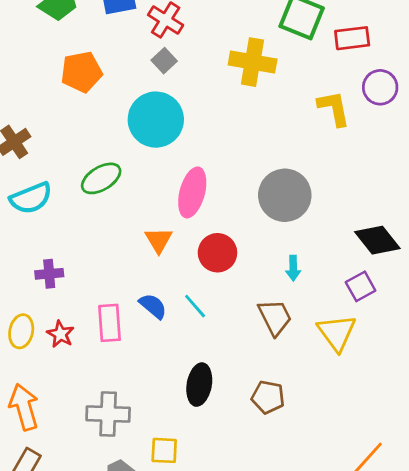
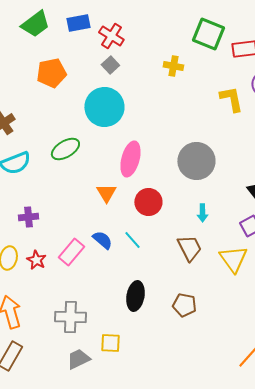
yellow cross: (253, 62) -> (173, 66), size x0.6
pink rectangle: (110, 323) -> (71, 252), turned 44

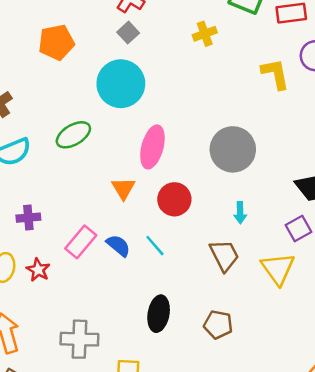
yellow cross: (173, 66) -> (205, 34), turned -30
pink rectangle: (71, 252) -> (81, 242), moved

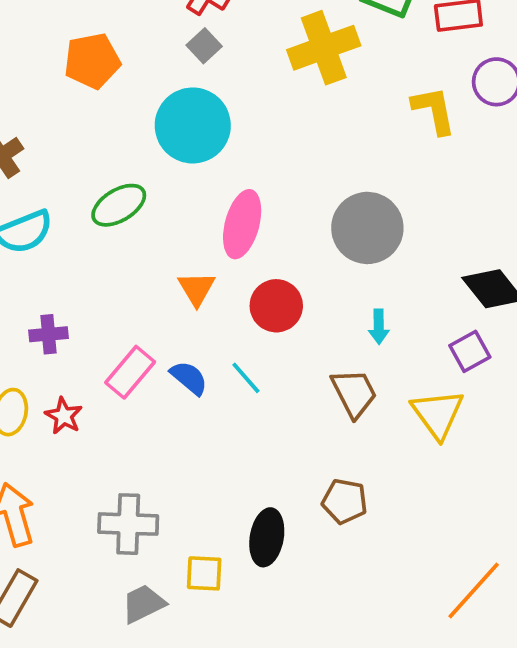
yellow cross: (205, 34) -> (324, 48), size x1.8
black ellipse: (159, 314) -> (267, 537), moved

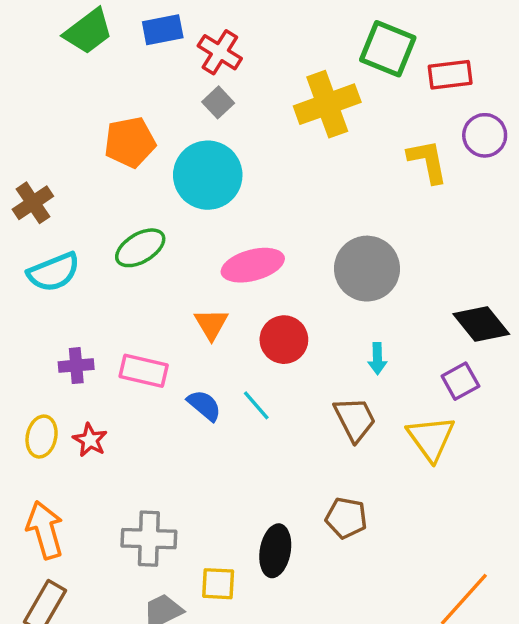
orange pentagon: (92, 61) -> (130, 142), moved
pink ellipse: (242, 224) -> (253, 265), turned 60
pink rectangle: (130, 372) -> (144, 371), moved, turned 63

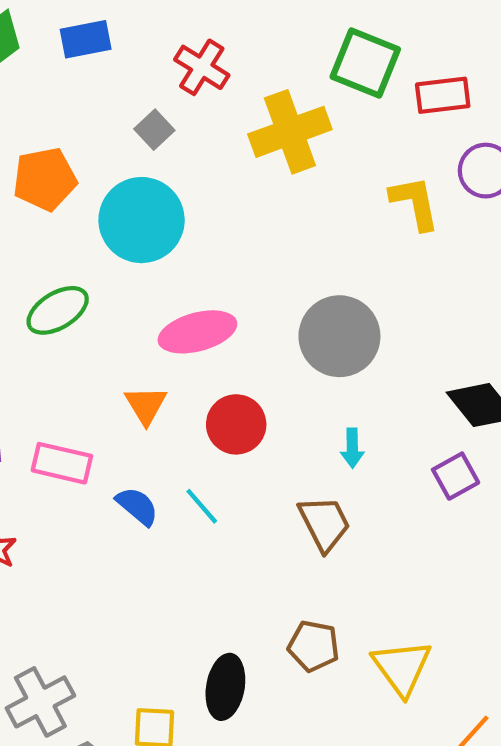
red cross: (220, 52) -> (202, 67), moved
yellow triangle: (431, 438) -> (402, 668), moved
gray cross: (149, 539) -> (40, 702), moved, turned -30

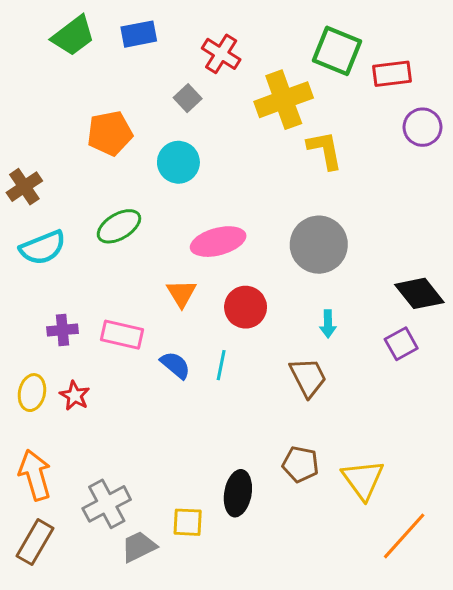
yellow L-shape: (415, 203) -> (325, 150), moved
cyan circle: (142, 220) -> (178, 162), size x0.7
cyan line: (202, 506) -> (221, 365), turned 52

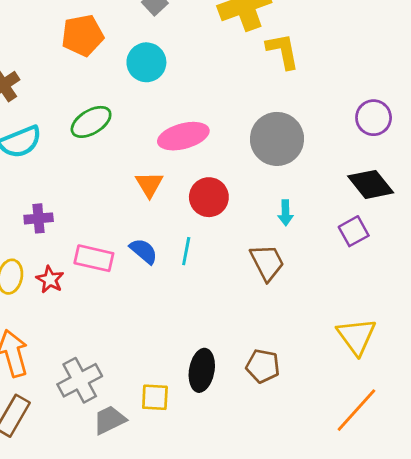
purple circle: (422, 127) -> (374, 118), moved
pink rectangle: (122, 335) -> (94, 258), moved
brown pentagon: (300, 464) -> (263, 366), moved
yellow triangle: (363, 480) -> (356, 336), moved

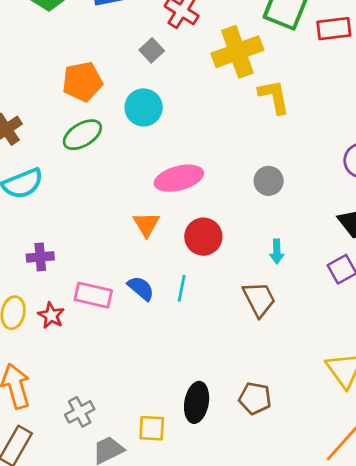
green ellipse: (91, 122) -> (82, 135), moved
gray circle: (277, 139) -> (269, 181), size x0.6
gray cross: (80, 380) -> (80, 412), size x0.7

